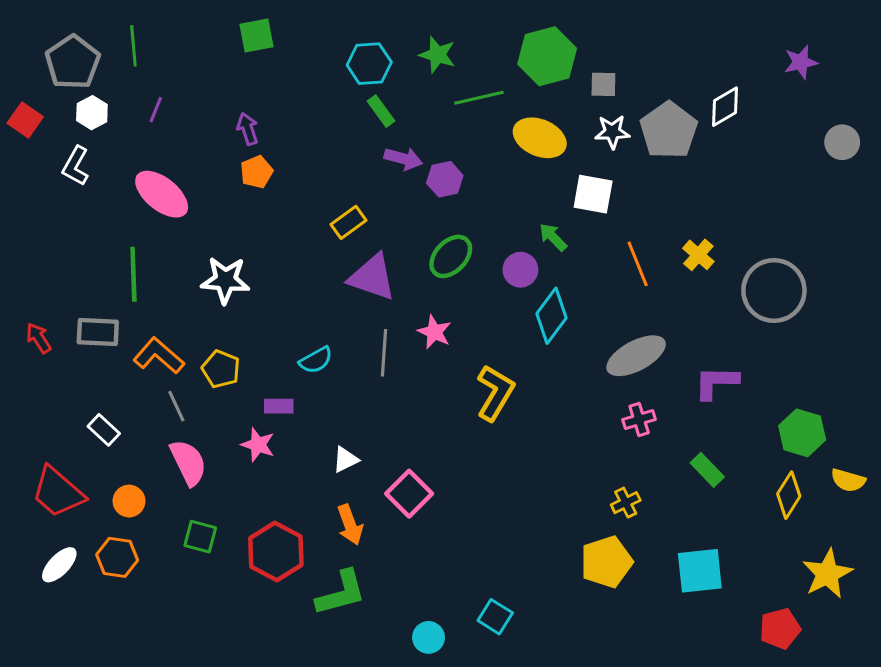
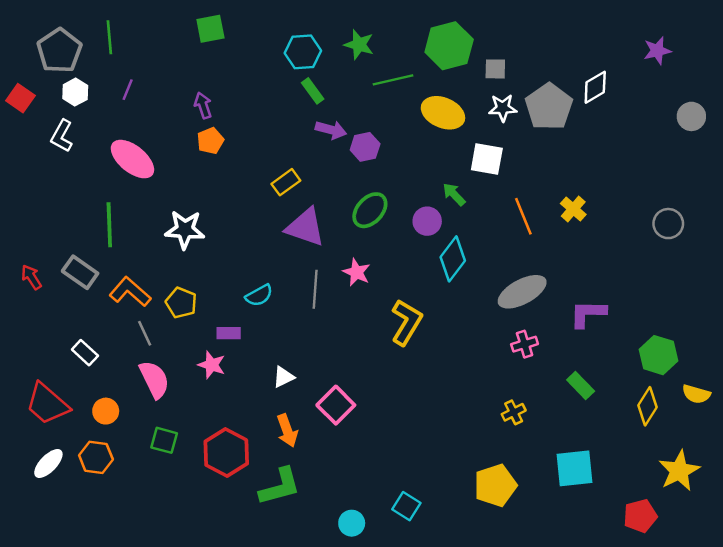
gray circle: (774, 291) -> (668, 224), moved, size x0.6
gray rectangle: (98, 332) -> (80, 272), turned 32
yellow pentagon: (606, 562) -> (495, 485), moved

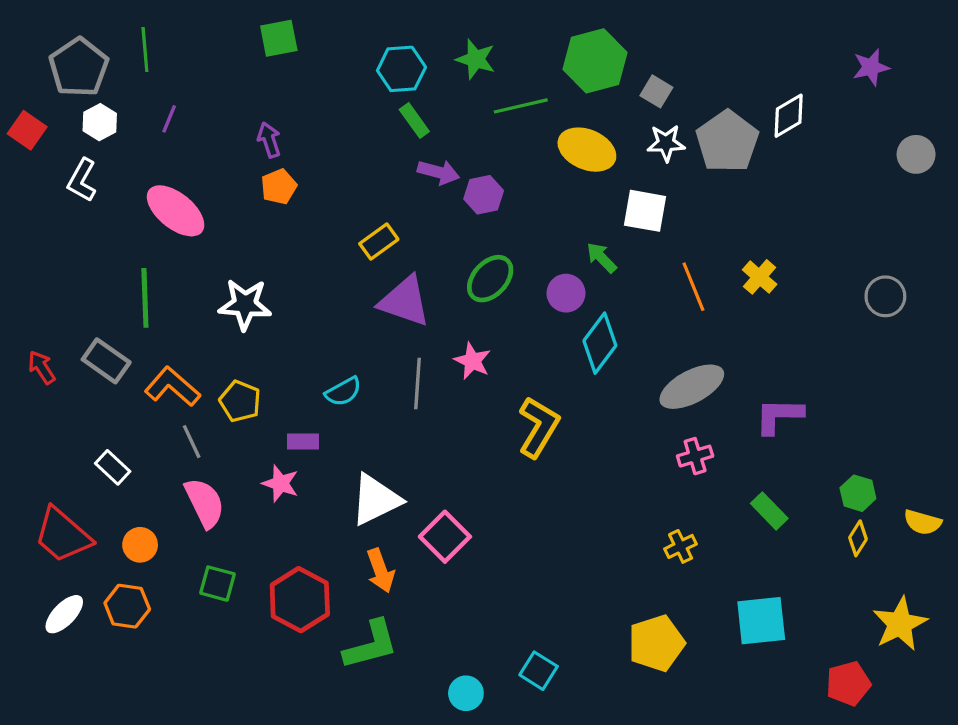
gray square: (495, 69) -> (656, 91), turned 30
green hexagon: (659, 355) -> (858, 493), moved, size x0.7
white triangle: (283, 377) -> (376, 500), size x1.8
yellow diamond: (648, 406) -> (858, 538), size x0.7

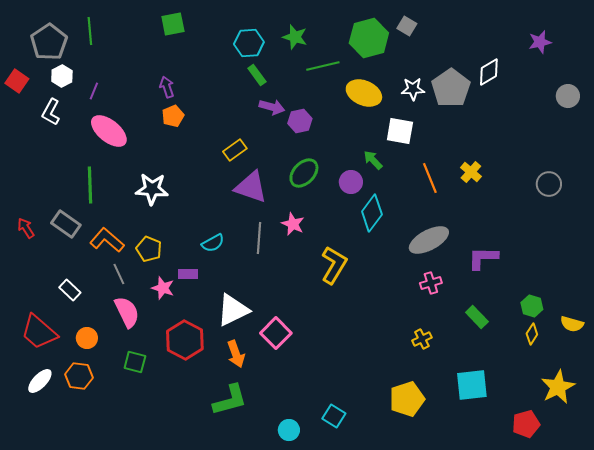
gray square: (656, 91) -> (407, 26), moved
purple line: (169, 119) -> (94, 91), moved
pink star: (280, 483) -> (163, 288), moved
red hexagon: (300, 600) -> (185, 340), moved

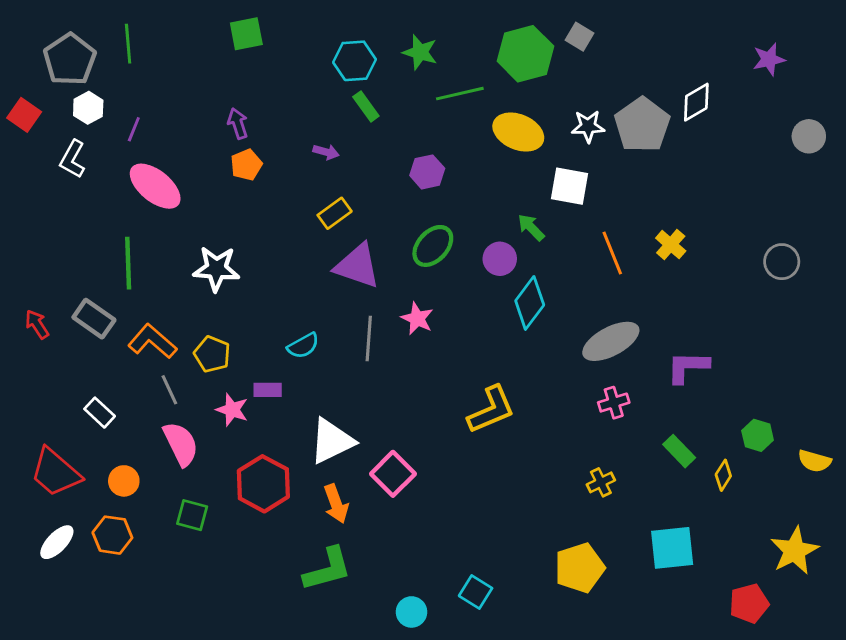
purple arrow: (272, 107) -> (326, 152), moved, size x0.7
yellow L-shape: (334, 265) -> (491, 410), moved, turned 36
yellow diamond: (532, 334) -> (723, 475), moved

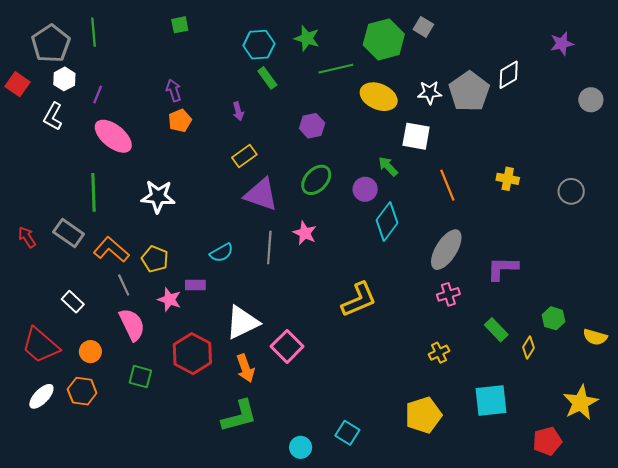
green square: (246, 34) -> (180, 25), size x0.7
purple arrow: (326, 152) -> (238, 111), turned 60
yellow cross: (671, 245) -> (508, 179), moved, turned -30
gray ellipse: (611, 341) -> (446, 250), turned -30

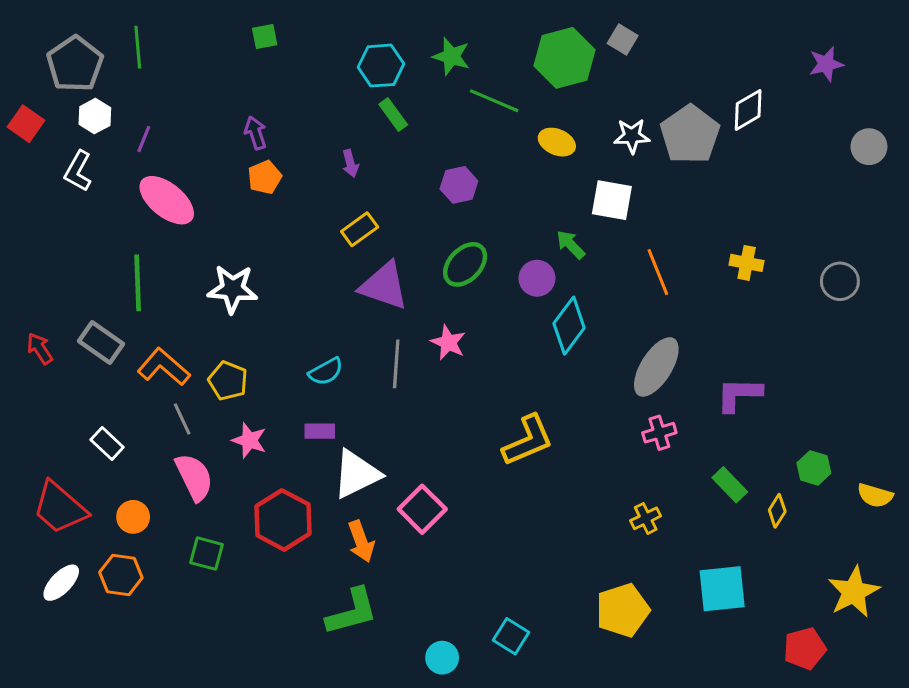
green line: (336, 69) -> (494, 101), turned 36
yellow ellipse: (379, 97) -> (557, 142), size x0.7
purple rectangle: (195, 285) -> (320, 431), moved

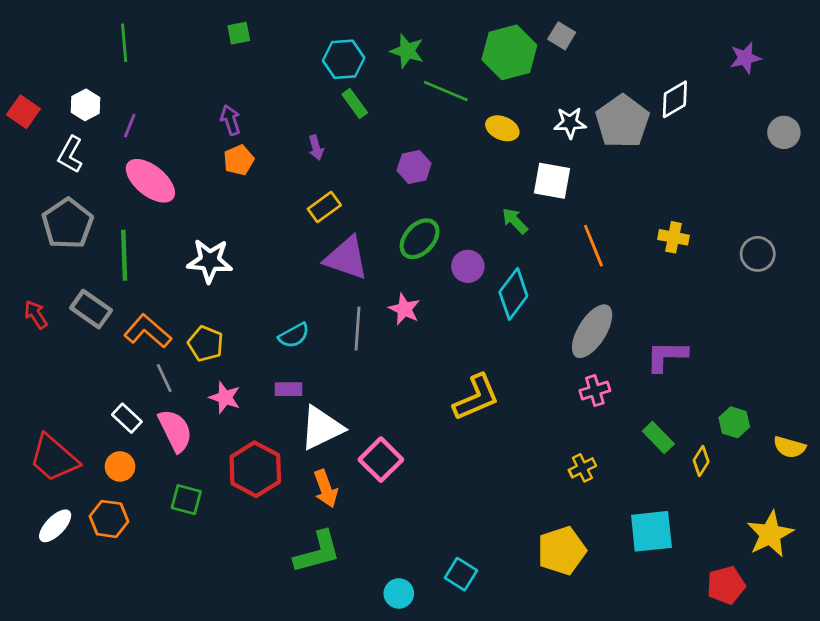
gray pentagon: (75, 64) -> (68, 224), moved
purple circle: (537, 278) -> (468, 266), moved
white rectangle: (107, 443) -> (127, 418), moved

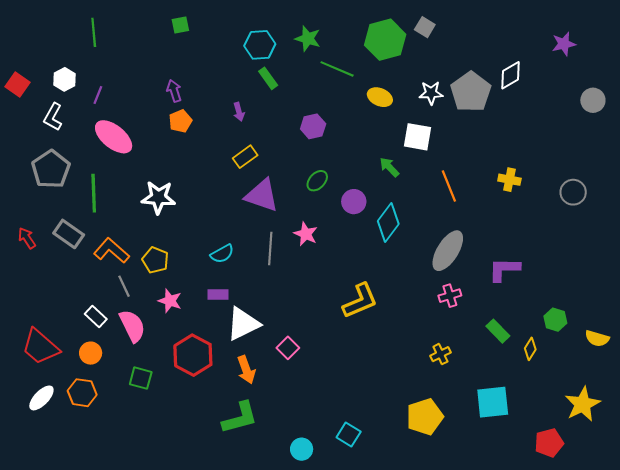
green ellipse: (420, 239) -> (317, 181), size x0.7
pink square: (381, 460) -> (288, 348), size x0.7

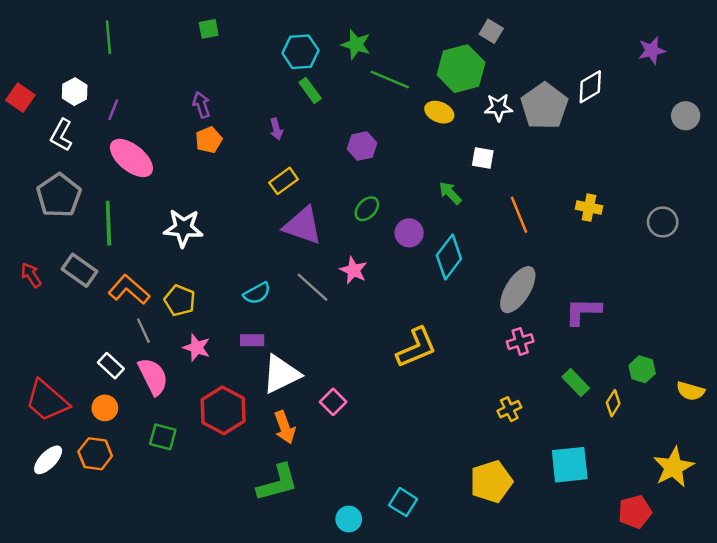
green hexagon: (385, 40) -> (461, 69), moved
white square: (417, 137) -> (483, 158), size x0.7
gray line: (270, 249) -> (313, 287), turned -52

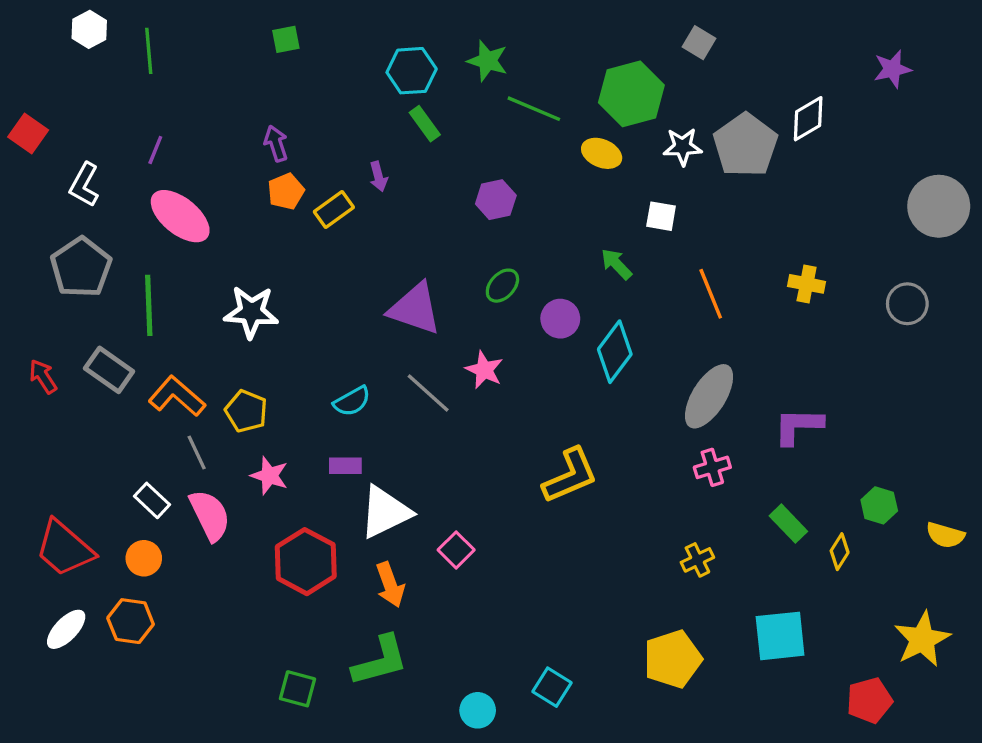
gray square: (491, 31) -> (699, 43), moved
white hexagon: (75, 92) -> (89, 29), moved
gray circle: (686, 116) -> (939, 206), moved, size x1.6
yellow rectangle: (284, 181) -> (334, 210), moved
green square: (163, 437) -> (297, 689), moved

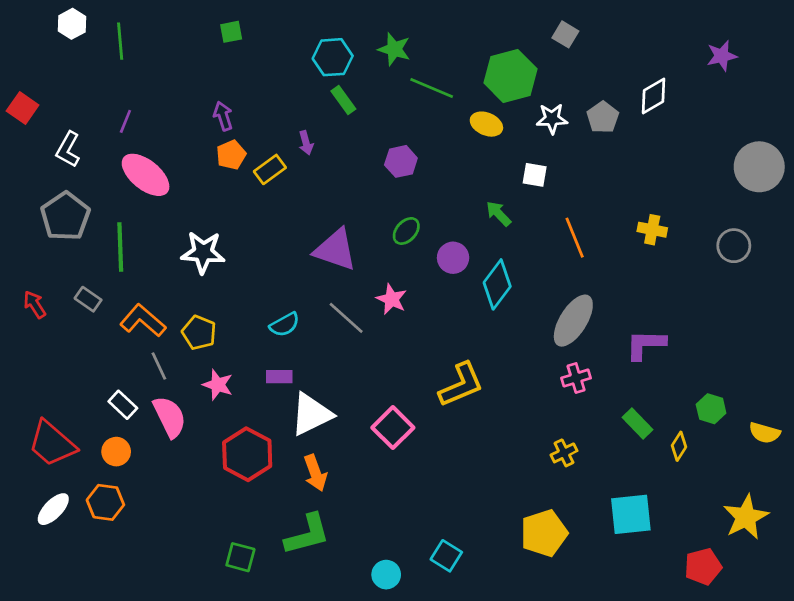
gray pentagon: (745, 145) -> (603, 117), size x0.6
gray rectangle: (109, 370) -> (88, 299), size x0.7
pink square: (456, 550) -> (393, 428), moved, size x1.4

